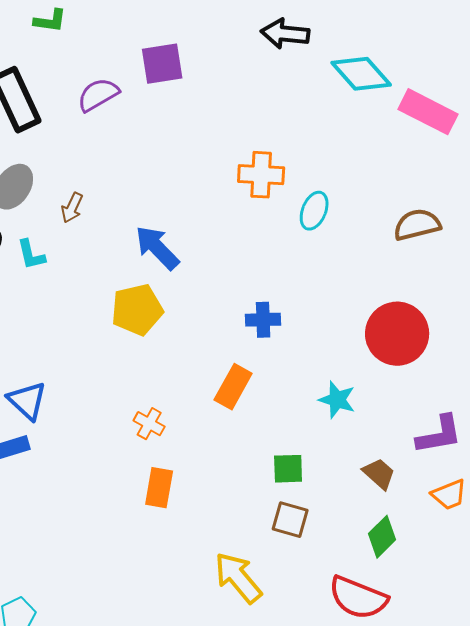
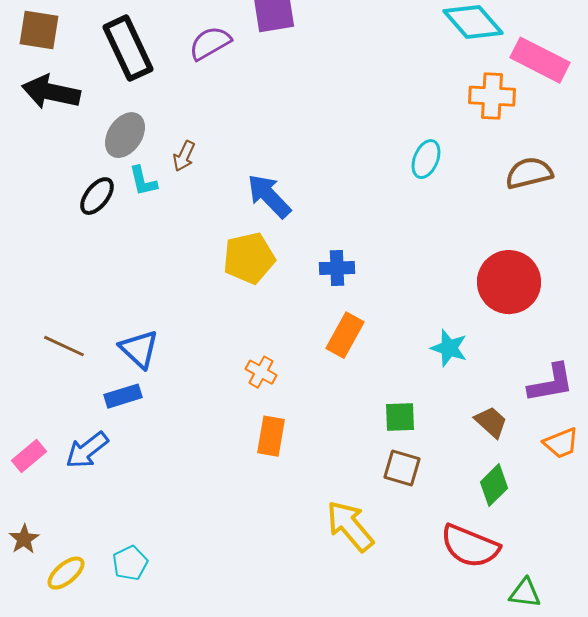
orange cross: (261, 175) -> (492, 96), moved
cyan L-shape: (31, 255) -> (143, 181), moved
blue cross: (263, 320) -> (337, 268), moved

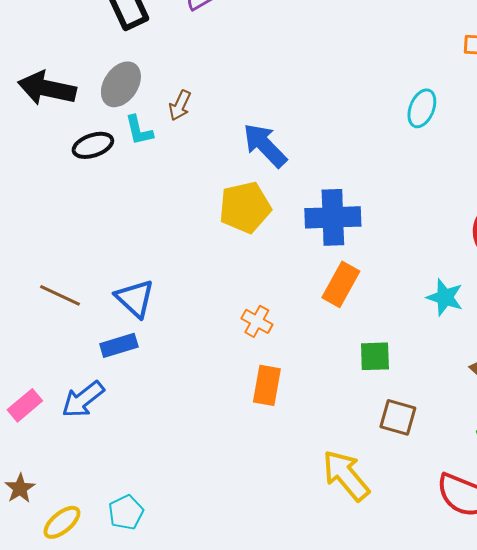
black arrow: (51, 92) -> (47, 88), moved
black ellipse: (97, 196) -> (93, 145), turned 33
blue cross: (337, 268) -> (333, 217), size x1.6
green square: (400, 417) -> (375, 356), moved

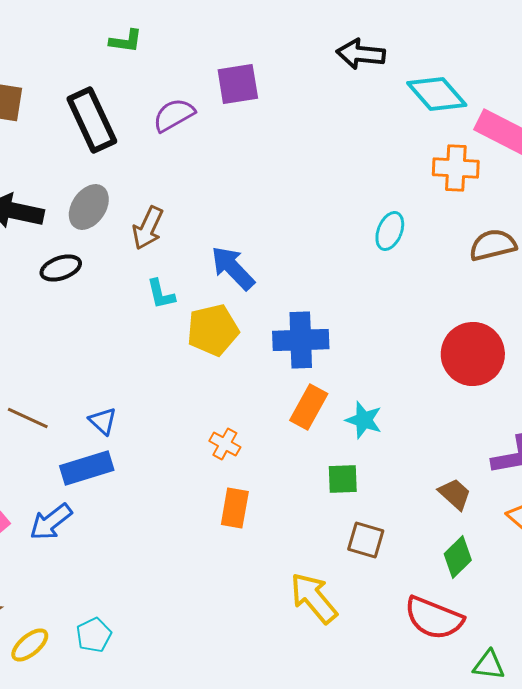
brown arrow: (180, 105) -> (148, 228), size x1.4
cyan L-shape: (139, 130) -> (161, 294), moved
cyan star: (445, 297) -> (364, 420), moved
blue triangle: (135, 298) -> (103, 421), size x0.7
blue rectangle: (119, 345) -> (87, 468), size x1.4

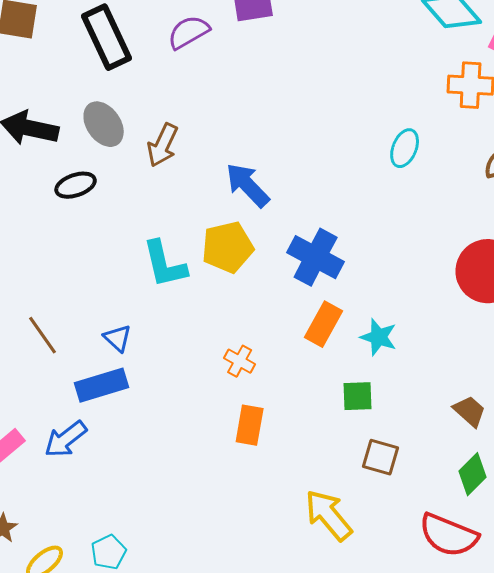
gray ellipse: (89, 207) -> (104, 124), turned -69
cyan L-shape: (161, 294) -> (165, 264), moved, size x1.6
blue cross: (301, 340) -> (316, 257), turned 30
brown line: (28, 418) -> (43, 335), turned 30

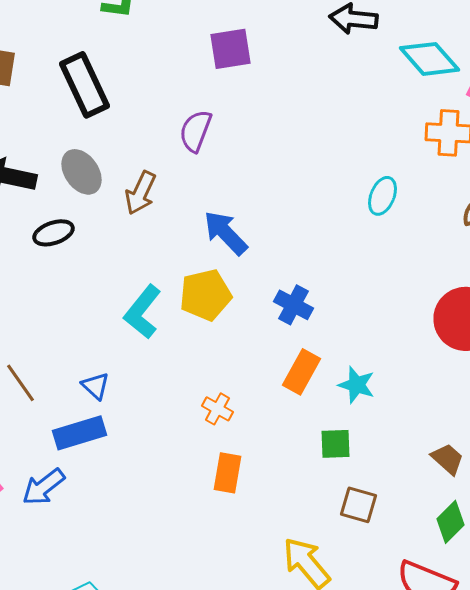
purple semicircle: (189, 32) -> (196, 131), moved, turned -39
blue cross: (316, 257) -> (294, 305), size x0.7
cyan L-shape: (165, 264) -> (142, 312), turned 52

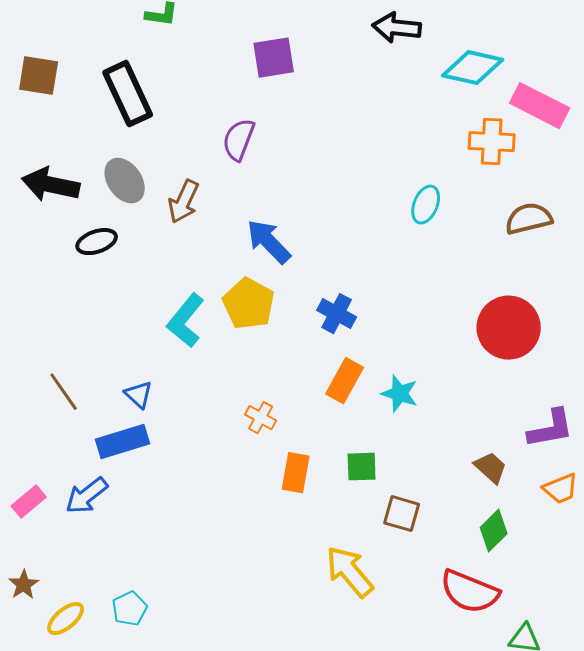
cyan diamond: (430, 59) -> (473, 68), turned -36
yellow pentagon: (206, 295) -> (249, 304), turned -30
green square: (336, 444) -> (362, 467), moved
orange rectangle: (228, 473) -> (296, 473), moved

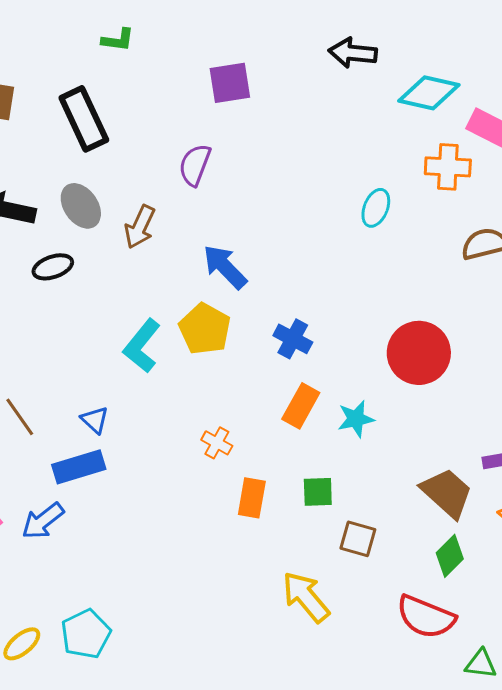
cyan ellipse: (426, 205) -> (376, 208), moved
red circle: (509, 328) -> (419, 353), moved
cyan star: (400, 394) -> (356, 419), turned -30
brown trapezoid: (491, 468) -> (447, 493), size x1.6
cyan pentagon: (130, 609) -> (86, 634), size x1.4

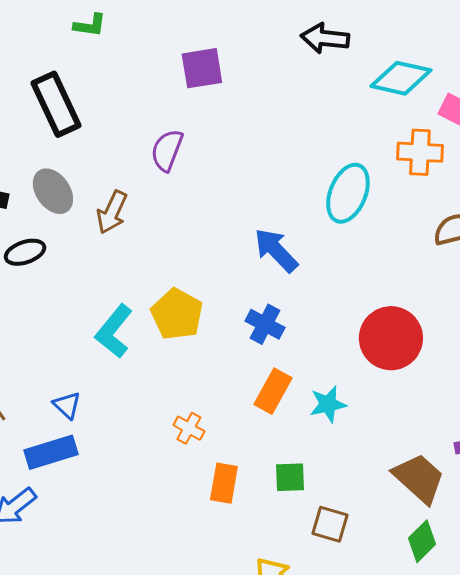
cyan ellipse: (376, 208) -> (348, 193), size x1.5
blue arrow: (225, 267) -> (276, 250), moved

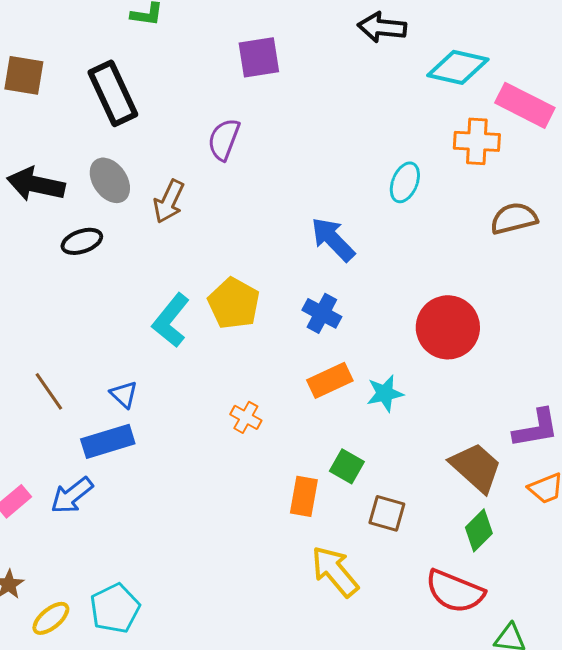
cyan ellipse: (348, 193) -> (405, 182), size x0.7
orange rectangle: (273, 391) -> (330, 380), turned 36
green square: (290, 477) -> (347, 466), turned 32
orange rectangle: (224, 483) -> (304, 496), moved

